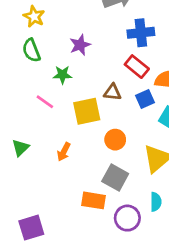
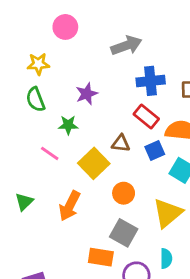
yellow star: (34, 17) -> (38, 64), turned -30
yellow square: (87, 111) -> (94, 163), turned -32
orange arrow: (64, 152) -> (70, 206), size x1.5

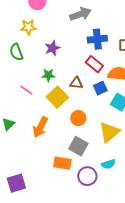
yellow star: (38, 64) -> (28, 27), moved
green star: (68, 125) -> (48, 75), moved
cyan semicircle: (166, 258) -> (108, 164), turned 72

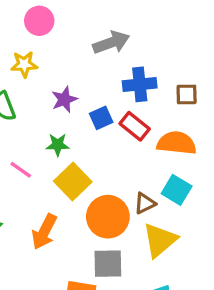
brown triangle: (76, 83) -> (145, 203), moved, turned -32
blue square: (100, 88) -> (101, 118), moved
orange circle: (78, 118) -> (108, 217), size x1.6
gray square: (78, 146) -> (108, 264), turned -30

